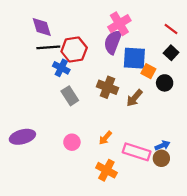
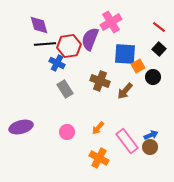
purple semicircle: (113, 42) -> (90, 39), moved
orange square: (148, 71) -> (138, 66), turned 32
pink rectangle: (137, 152) -> (127, 141), turned 35

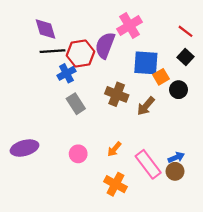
blue cross: (57, 63) -> (66, 73), turned 35

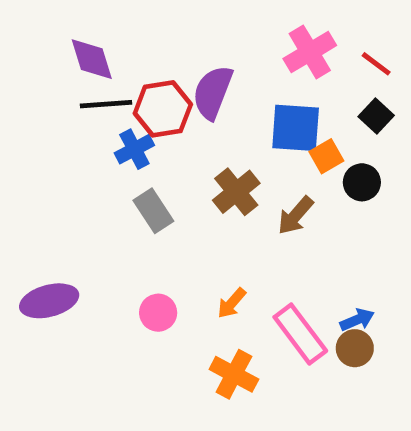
pink cross: (130, 25) -> (310, 52), moved
brown cross: (117, 94) -> (236, 192), turned 30

